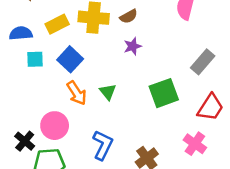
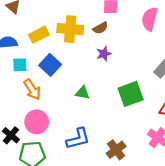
green triangle: (108, 92) -> (83, 93), turned -40
orange arrow: (77, 93) -> (32, 89), moved
blue L-shape: (103, 145) -> (78, 139), turned 50

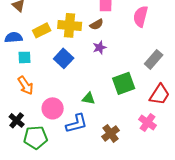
blue square: (50, 65) -> (64, 58), moved
orange arrow: (32, 89) -> (26, 85), moved
green triangle: (83, 93) -> (89, 98), moved
pink circle: (37, 122) -> (53, 108), moved

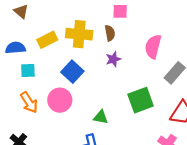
pink semicircle: (141, 16) -> (153, 47), moved
brown semicircle: (97, 24) -> (110, 33), turned -72
pink circle: (53, 108) -> (60, 100), moved

